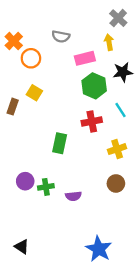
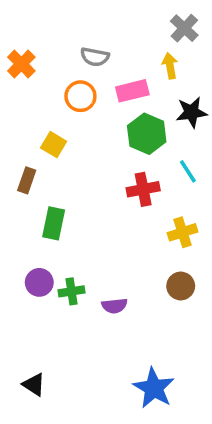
orange circle: (31, 58) -> (80, 96), moved
brown rectangle: (13, 107) -> (27, 180), moved
green rectangle: (60, 143) -> (54, 223), moved

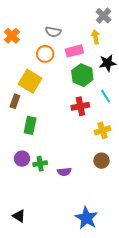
yellow square: (54, 145) -> (30, 81), size x1.6

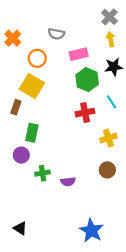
yellow arrow: (95, 37) -> (111, 39), moved
orange circle: (45, 54) -> (37, 58), moved
purple circle: (22, 159) -> (21, 155), moved

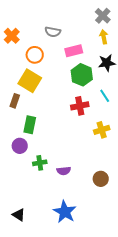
brown circle: (107, 170) -> (101, 179), moved
blue star: (91, 230) -> (65, 212), moved

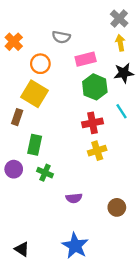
yellow cross: (102, 130) -> (97, 151), moved
purple circle: (20, 146) -> (14, 169), moved
green cross: (40, 163) -> (45, 173), moved, turned 32

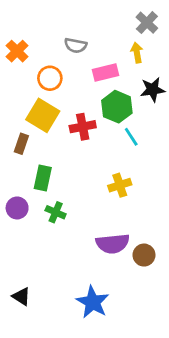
yellow arrow: (120, 43) -> (137, 53), moved
cyan line: (121, 111) -> (131, 137), moved
red cross: (93, 123) -> (83, 127), moved
purple semicircle: (74, 198) -> (113, 244), moved, size x1.6
black triangle: (22, 249) -> (21, 296), moved

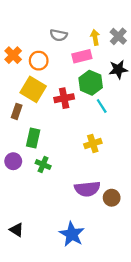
gray cross: (147, 23) -> (118, 36), moved
orange cross: (17, 51) -> (13, 55), moved
yellow arrow: (137, 53) -> (95, 37), moved

